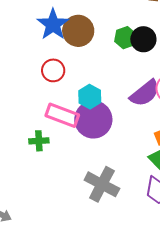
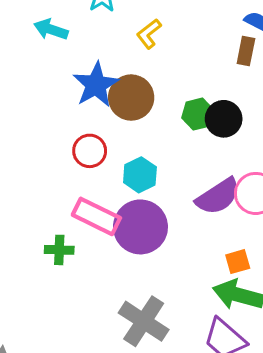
cyan hexagon: (90, 97) -> (140, 175), moved

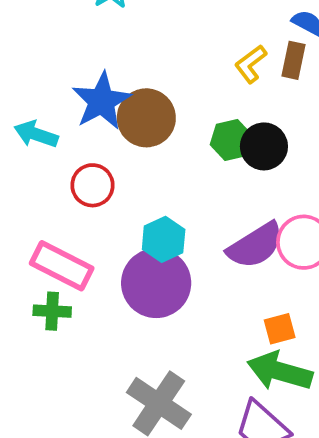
cyan arrow: (51, 29) -> (36, 134), moved
yellow L-shape: (149, 34) -> (251, 64), moved
cyan hexagon: (140, 175) -> (164, 239), moved
pink rectangle: (96, 216) -> (62, 266), moved

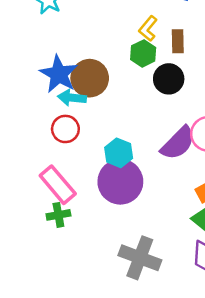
brown rectangle: (293, 60) -> (178, 41), moved
cyan arrow: (36, 134) -> (72, 98), moved
green hexagon: (231, 140) -> (143, 53), moved
pink rectangle: (62, 266) -> (58, 185), turned 36

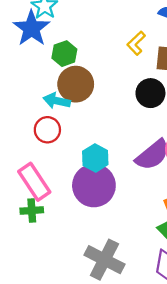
green hexagon: (143, 53) -> (64, 54), moved
blue star: (59, 74) -> (31, 28), moved

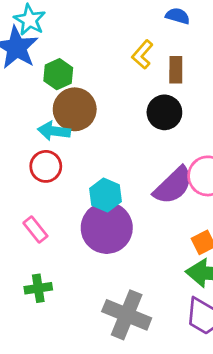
pink rectangle: (34, 182) -> (35, 229), size x0.6
green cross: (32, 210) -> (38, 288), moved

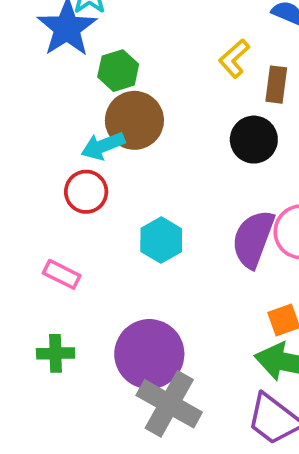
cyan arrow: (54, 131) -> (103, 146), turned -36
purple semicircle: (173, 186) -> (253, 239), turned 147
purple circle: (107, 228) -> (149, 354), moved
pink rectangle: (35, 229) -> (62, 274), turned -32

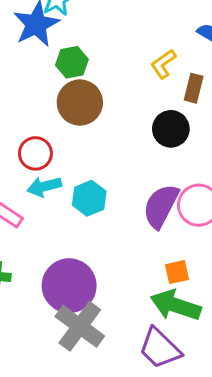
cyan arrow: (103, 146) -> (44, 187), moved

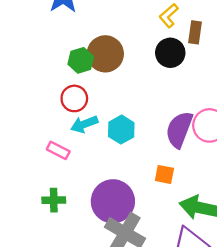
green hexagon: (72, 62) -> (81, 60), moved
black circle: (171, 129) -> (170, 53), moved
orange square: (177, 272) -> (164, 174), moved, turned 30

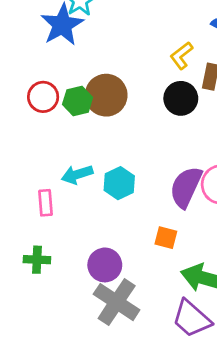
red circle: (74, 98) -> (43, 97), moved
pink rectangle: (58, 150) -> (45, 203), turned 55
purple circle: (113, 201) -> (105, 265), size x0.7

